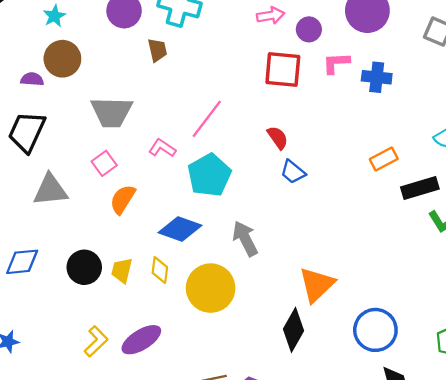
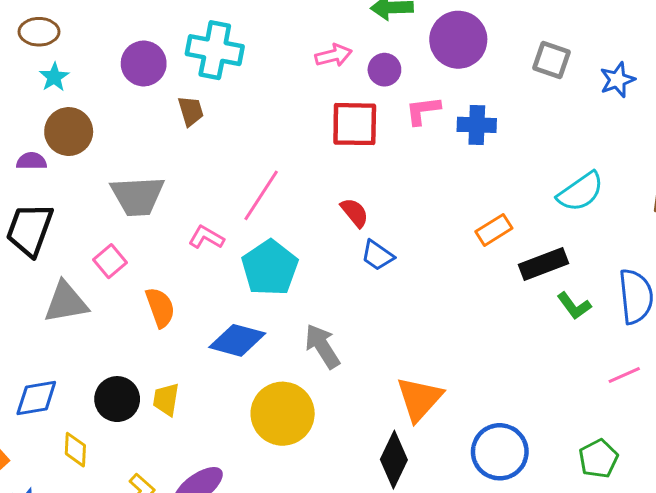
pink square: (104, 163) -> (110, 261), moved
orange semicircle: (123, 199) -> (160, 307), turned 132
yellow diamond: (160, 270) -> (75, 450), moved

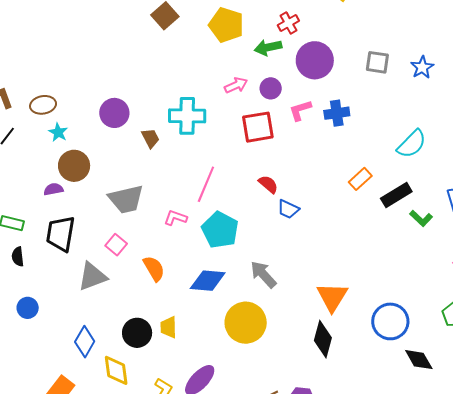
cyan cross: (215, 50) -> (187, 116), moved
blue diamond: (36, 398) -> (85, 342), turned -40
yellow diamond: (75, 450) -> (116, 370), size x1.4

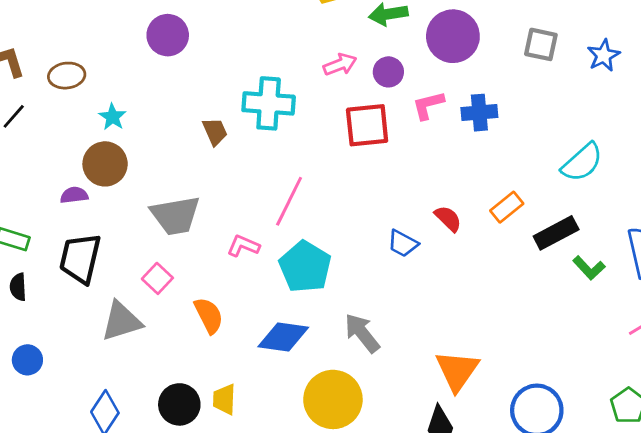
purple circle: (114, 113) -> (168, 35), moved
cyan star: (58, 132) -> (113, 117), moved
red semicircle: (268, 184) -> (448, 219), moved

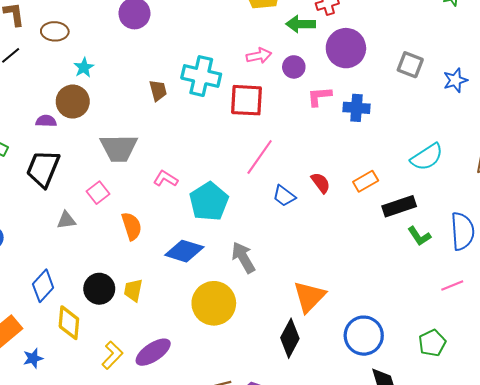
red square: (367, 125) -> (247, 100), moved
pink line: (289, 201) -> (260, 157), moved
gray triangle: (121, 321) -> (66, 220), size x0.6

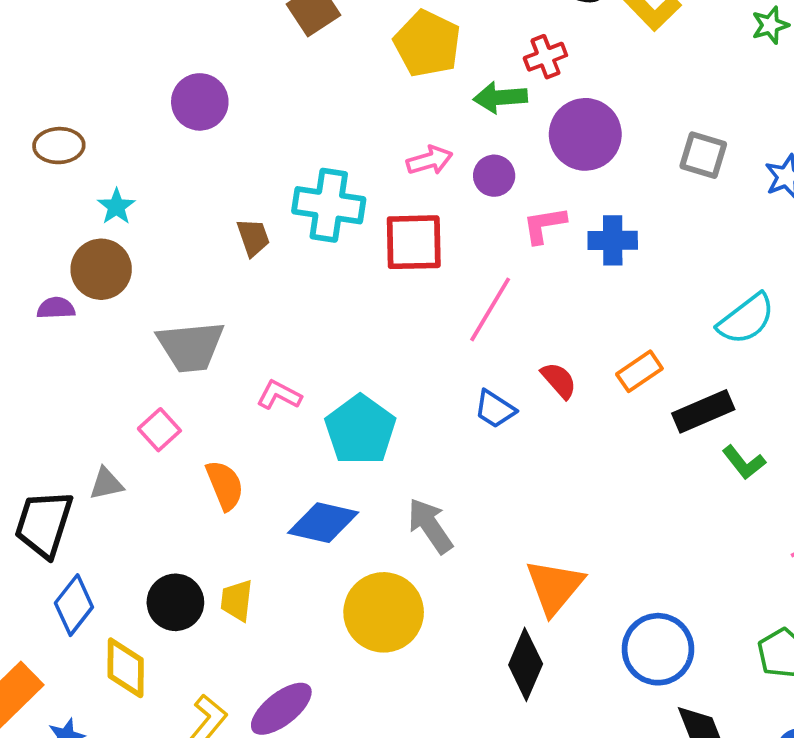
pink line: (260, 157) -> (490, 309), moved
black trapezoid: (43, 169) -> (44, 524), moved

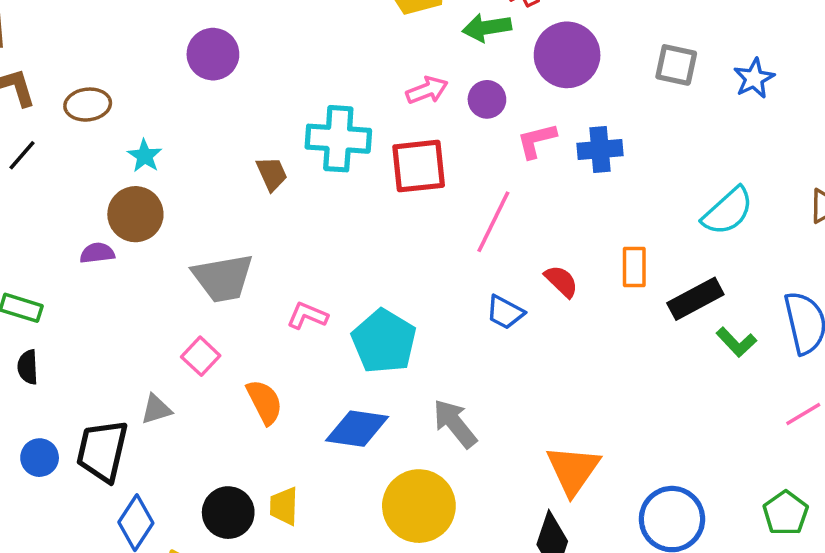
orange rectangle: (639, 371) -> (634, 267), turned -51

